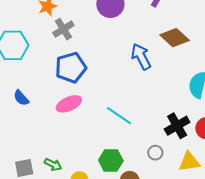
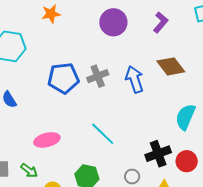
gray cross: (63, 29) -> (98, 76), moved
pink ellipse: (69, 104) -> (47, 140), moved

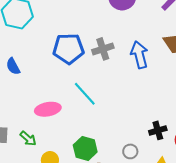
cyan line: (103, 134) -> (85, 94), moved
black cross: (158, 154) -> (158, 130), size x0.7

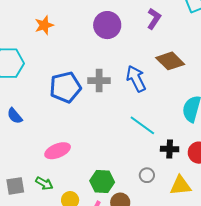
gray cross: (103, 49) -> (99, 81), turned 30
cyan line: (85, 94) -> (142, 125), moved
black cross: (158, 130) -> (170, 149), turned 30

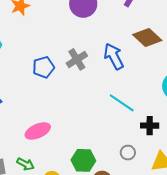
gray cross: (99, 81) -> (77, 59), turned -30
blue pentagon: (65, 87) -> (43, 67), size x0.7

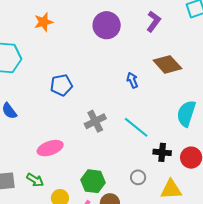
blue arrow: (114, 56) -> (132, 80), size x0.6
gray cross: (77, 59) -> (95, 121), moved

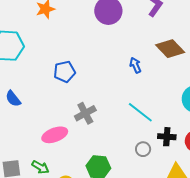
gray cross: (95, 121) -> (85, 113), moved
gray circle: (138, 177) -> (143, 149), moved

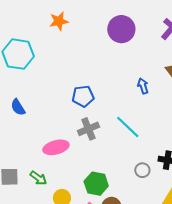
blue pentagon: (65, 72) -> (83, 96), moved
cyan line: (140, 112) -> (128, 127), moved

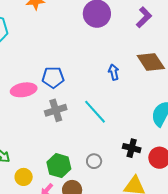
pink ellipse: (56, 147) -> (24, 90), moved
gray circle: (142, 170) -> (94, 161), moved

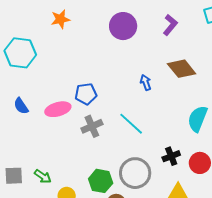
black cross: (132, 148) -> (171, 156), turned -30
gray circle: (94, 161) -> (135, 173), size x2.0

